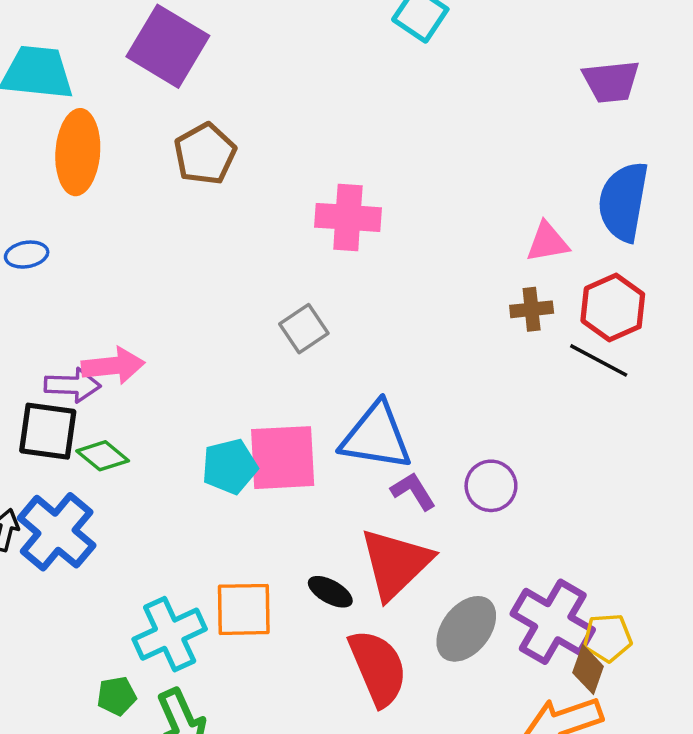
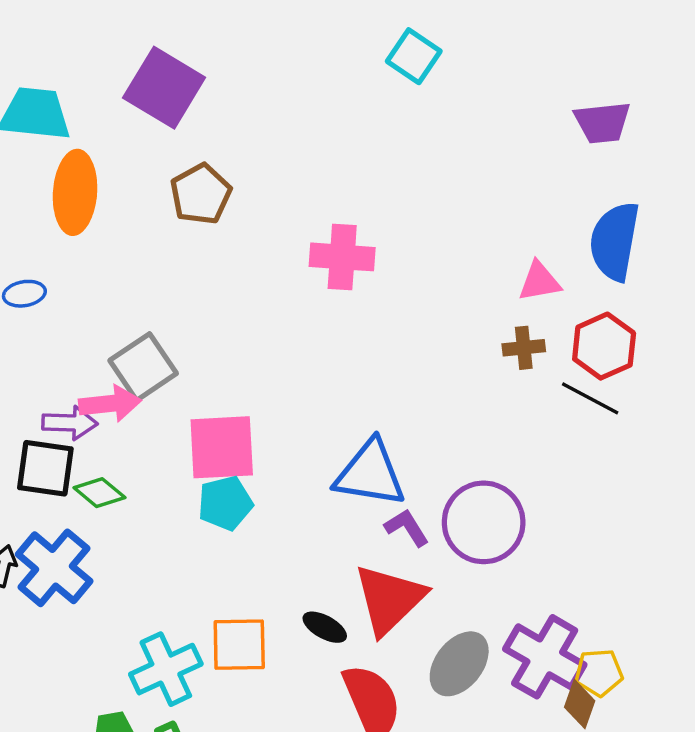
gray square: (304, 329) -> (143, 367), moved, size x1.4
pink square: (283, 458) -> (222, 447), moved
purple circle: (491, 486) -> (484, 522), size x1.6

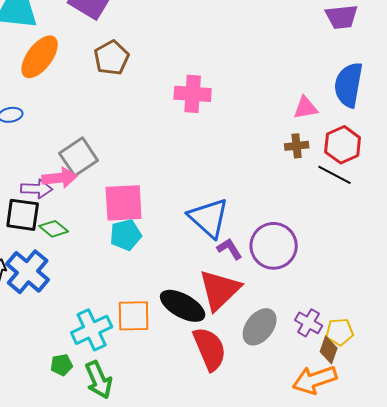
orange ellipse: (75, 192) -> (40, 57), turned 33
blue triangle: (370, 474) -> (209, 218), turned 33
black ellipse: (325, 627) -> (183, 306), size x1.8
purple cross: (545, 657) -> (309, 323), size x0.6

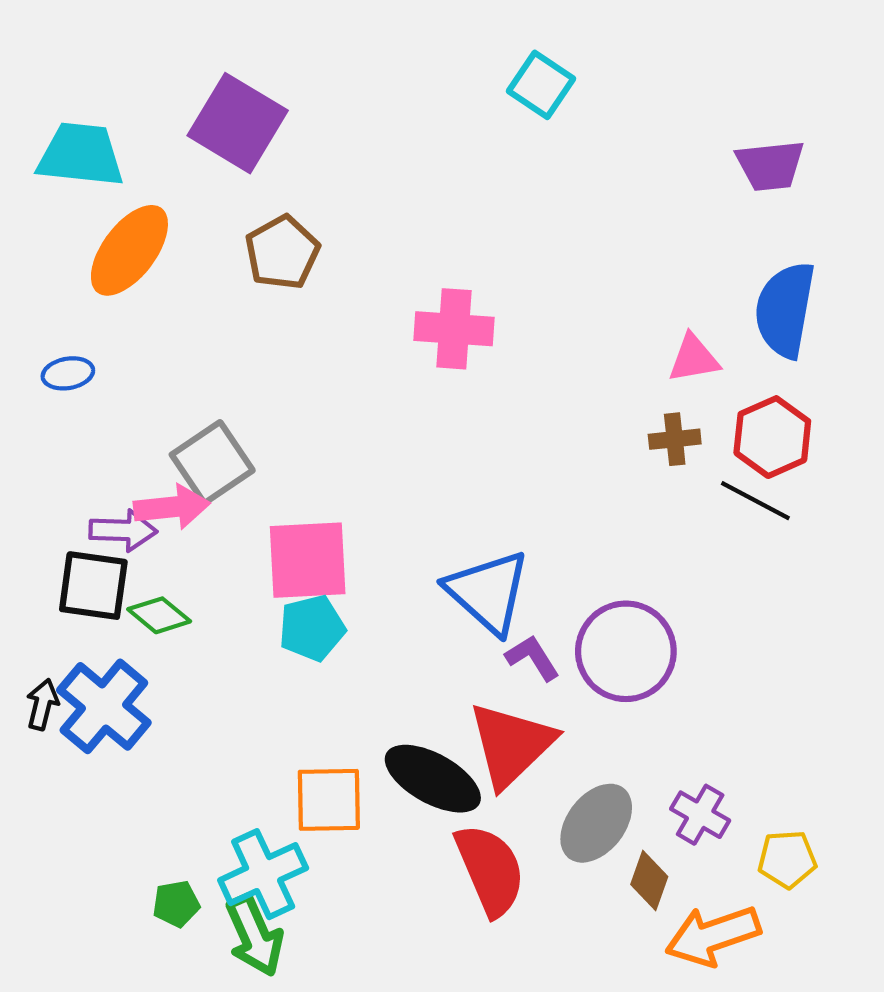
cyan cross: (92, 330) -> (263, 874), moved
yellow pentagon: (340, 332) -> (787, 859), moved
brown diamond: (329, 350) -> (649, 880), moved

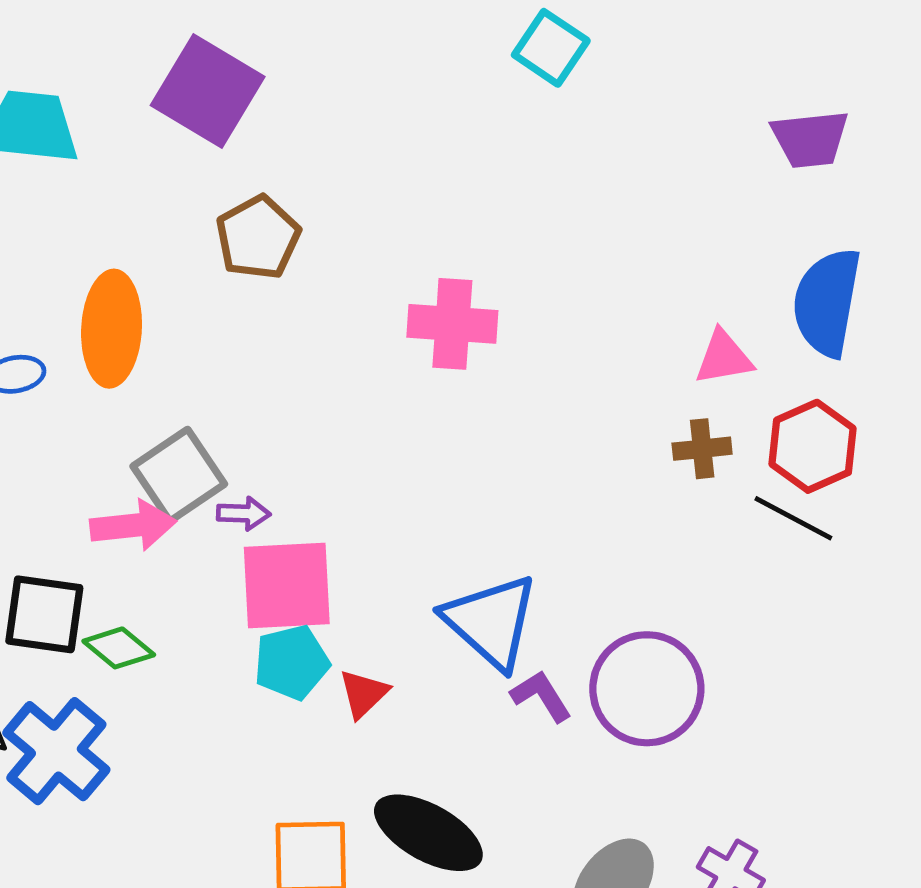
orange ellipse: (129, 250) -> (112, 329), moved, turned -34
purple arrow: (123, 530) -> (244, 514), moved, size x0.7
red triangle: (511, 745) -> (364, 694), moved, size x0.5

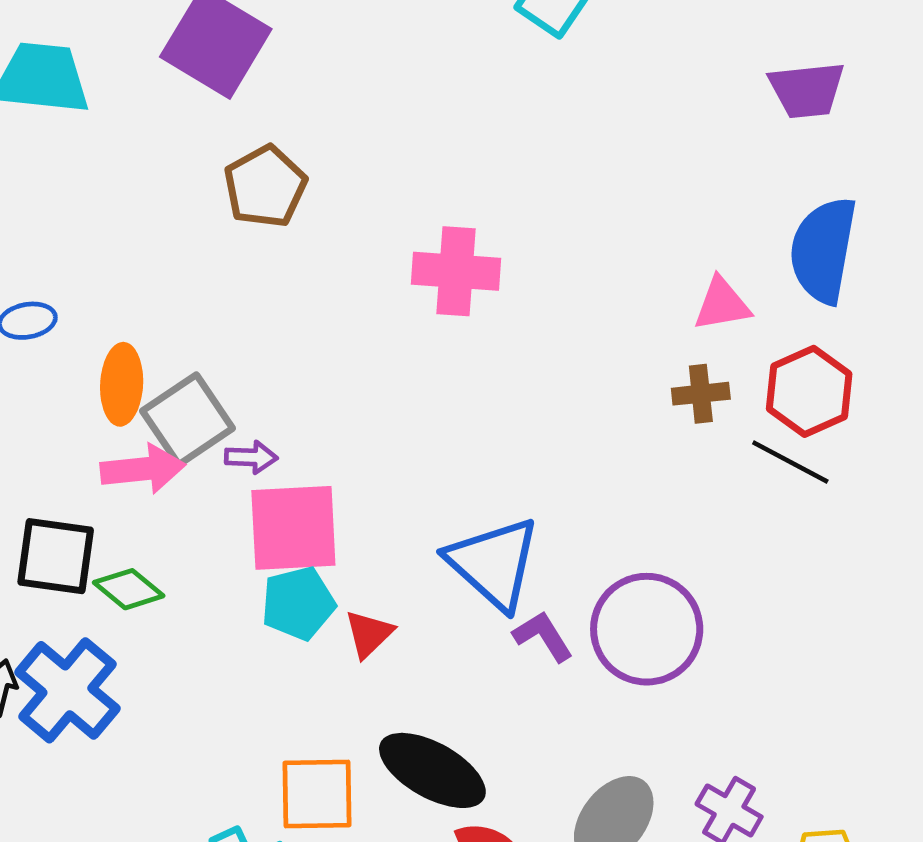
orange ellipse: (112, 329) -> (122, 384), moved, size x0.7

